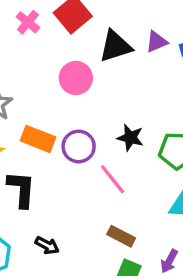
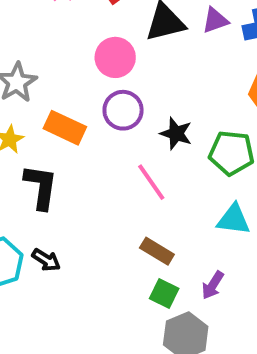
purple circle: (79, 146) -> (123, 110), moved
black arrow: (47, 245) -> (46, 260), moved

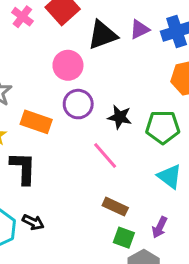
cyan triangle: (233, 219) -> (170, 177), turned 36

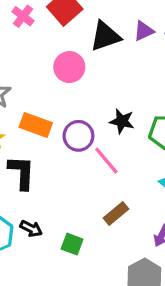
purple circle: (78, 104) -> (78, 136), moved
brown rectangle: (115, 207) -> (116, 214), turned -65
green square: (124, 238) -> (72, 244), moved

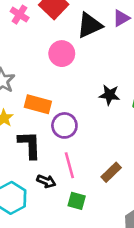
purple circle: (78, 136) -> (64, 125), moved
pink line: (106, 161) -> (69, 165), moved, turned 30
black arrow: (31, 229) -> (46, 181), moved

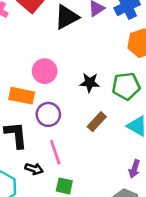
pink circle: (62, 54) -> (45, 71), moved
brown rectangle: (111, 172) -> (97, 122), moved

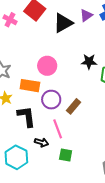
black star: (90, 83) -> (89, 62), moved
brown rectangle: (97, 122) -> (73, 106), moved

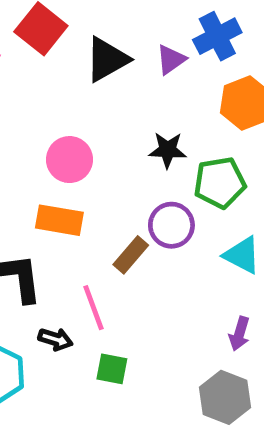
purple triangle: (86, 15) -> (171, 59), moved
orange rectangle: (30, 86) -> (59, 220), moved
purple circle: (51, 100) -> (171, 225), moved

